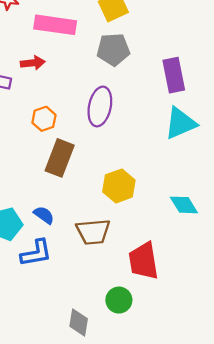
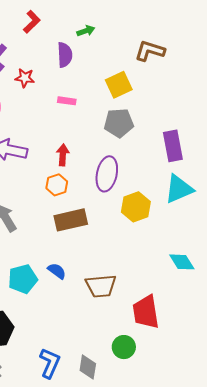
pink rectangle: (55, 25) -> (67, 101), size x0.5
red arrow: (33, 63) -> (63, 155), moved, turned -80
brown rectangle: (60, 158) -> (71, 220), turned 56
yellow hexagon: (119, 186) -> (136, 207), moved
blue L-shape: (36, 253) -> (50, 363), moved, turned -56

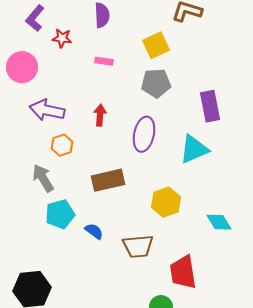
orange hexagon: (57, 185) -> (62, 145), moved
cyan triangle: (179, 189) -> (194, 149), moved
yellow hexagon: (136, 207) -> (166, 202), moved
cyan pentagon: (23, 279) -> (60, 214), moved

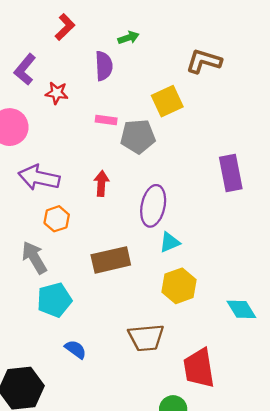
gray pentagon: (156, 83) -> (138, 136), moved
cyan triangle: (194, 149) -> (170, 242), moved, size x0.6
blue semicircle: (94, 231) -> (76, 349), moved

